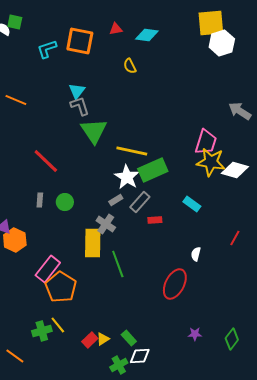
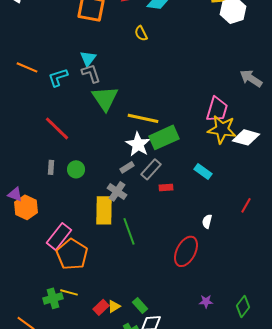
cyan L-shape: (47, 49) -> (58, 77), moved
yellow line: (58, 325) -> (69, 292), turned -36

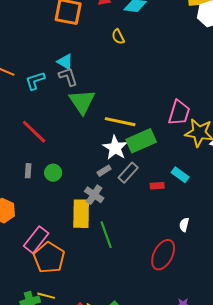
cyan triangle: (88, 58) -> (65, 62), turned -36
pink trapezoid: (217, 109) -> (179, 113), moved
red rectangle: (166, 187) -> (157, 186), moved

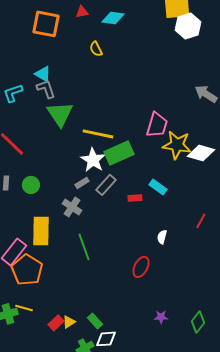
yellow rectangle: (81, 214) -> (41, 231), moved
red ellipse: (163, 255) -> (141, 267), size x0.7

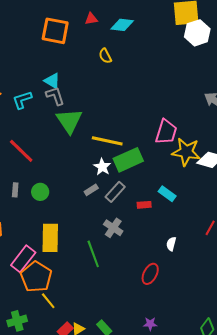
white star: (93, 160) -> (102, 167), size x0.7
gray cross: (72, 207) -> (113, 228), moved
yellow line: (24, 308) -> (48, 301), moved, turned 36
purple star: (161, 317) -> (150, 324), moved

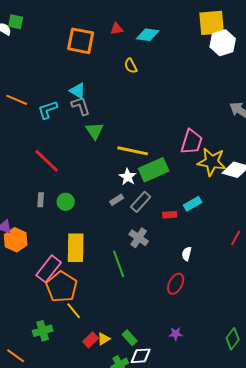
green triangle: (69, 121) -> (95, 131), size x0.7
cyan rectangle: (167, 194) -> (193, 204), turned -66
white semicircle: (171, 244) -> (187, 254), moved

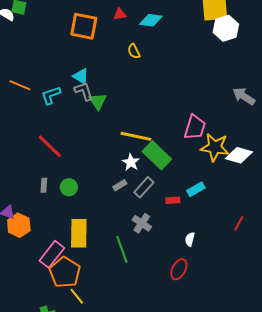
green triangle: (95, 131) -> (98, 101), moved
green rectangle: (154, 170) -> (157, 155), turned 68

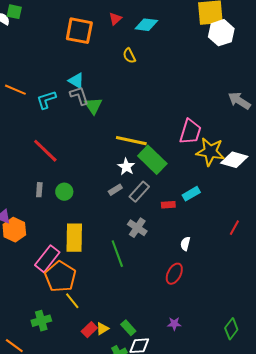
red triangle: (120, 14) -> (115, 19), turned -32

